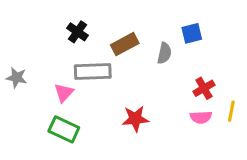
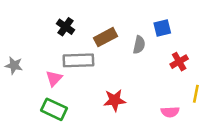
red cross: (204, 88) -> (179, 62), moved
pink semicircle: (201, 117) -> (170, 112), moved

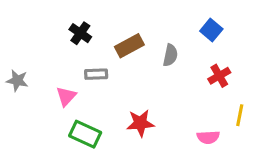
blue square: (162, 28) -> (211, 30), moved, turned -36
gray rectangle: (78, 60) -> (96, 74), size x0.6
green rectangle: (54, 109) -> (85, 134), moved

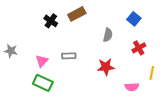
brown rectangle: (129, 46) -> (77, 14), moved
gray rectangle: (96, 74) -> (69, 56), moved
red star: (140, 123) -> (106, 67), moved
green rectangle: (85, 134) -> (43, 83), moved

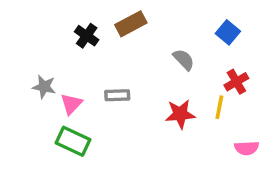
gray semicircle: (108, 35) -> (184, 60), turned -56
gray star: (11, 51) -> (44, 87), moved
yellow line: (152, 73) -> (219, 107), moved
pink semicircle: (132, 87) -> (247, 148), moved

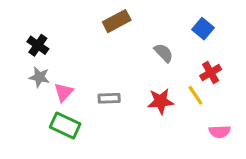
black cross: (87, 36) -> (38, 45), moved
gray rectangle: (117, 95) -> (109, 98), moved
yellow line: (219, 107) -> (195, 95), turned -45

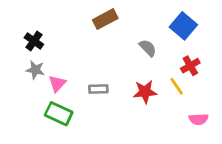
blue square: (203, 29) -> (183, 26), size x1.4

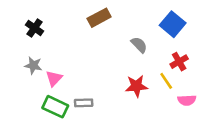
black cross: (34, 41) -> (35, 28), moved
gray rectangle: (98, 89) -> (84, 103), moved
pink semicircle: (199, 119) -> (187, 100), moved

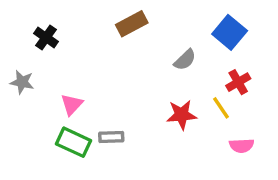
gray semicircle: (139, 45) -> (185, 60), turned 90
gray star: (33, 65) -> (22, 82), moved
pink semicircle: (187, 100) -> (242, 146), moved

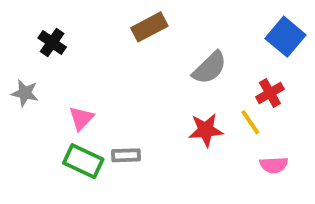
blue square: (230, 32) -> (285, 37), moved
gray semicircle: (185, 60) -> (210, 68), size x1.4

